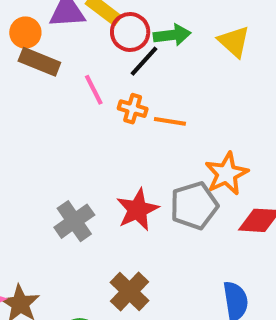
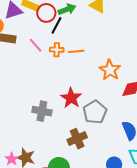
gray pentagon: (194, 206) -> (95, 112), moved
gray cross: (74, 221) -> (42, 111), turned -30
brown cross: (130, 292) -> (77, 139), turned 36

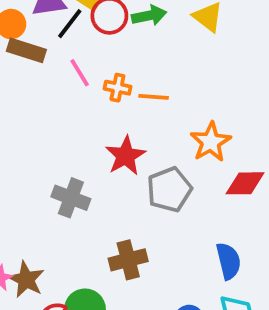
black line: (57, 25) -> (70, 24), moved
red star: (71, 98) -> (126, 156), moved
gray pentagon: (95, 112) -> (169, 190), moved

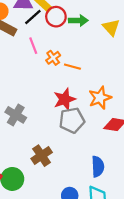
orange cross: (117, 88) -> (53, 58), turned 32
red star: (126, 156) -> (65, 99), moved
brown cross: (128, 260) -> (42, 156), turned -30

